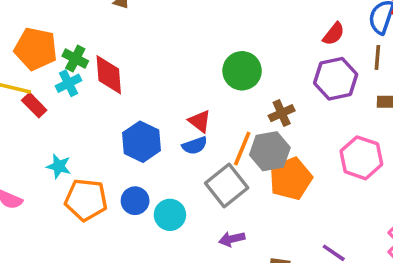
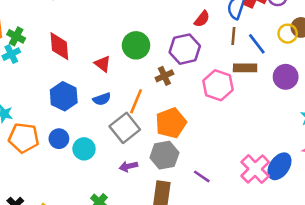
red diamond: (109, 75) -> (59, 46), moved
purple hexagon: (336, 79) -> (185, 49), moved
red triangle: (200, 121) -> (103, 64), moved
gray hexagon: (270, 151) -> (164, 155), moved
pink hexagon: (361, 158) -> (218, 85), moved

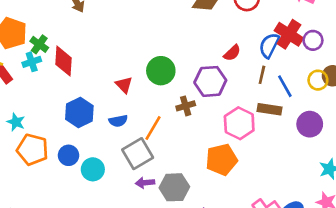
red diamond: (59, 46) -> (64, 61), moved
orange pentagon: (171, 123) -> (222, 160), moved
purple arrow: (128, 166) -> (145, 183), moved

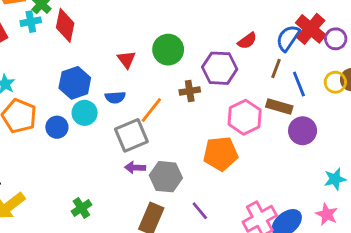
purple circle: (310, 124) -> (303, 131), moved
cyan circle: (93, 169) -> (85, 113), moved

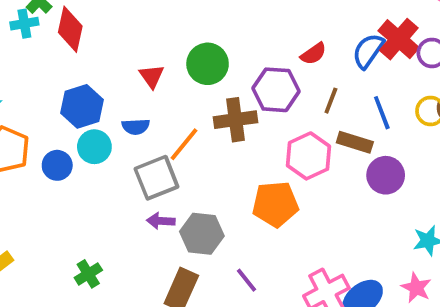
brown line: (276, 69) -> (331, 101), moved
brown cross: (190, 91) -> (235, 120), size x1.5

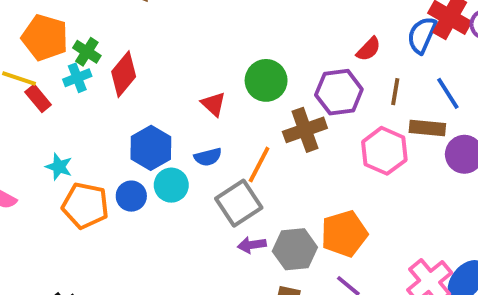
red diamond: (70, 29) -> (124, 74), turned 39
blue circle: (57, 165) -> (131, 196), moved
orange pentagon: (275, 204) -> (344, 234), moved

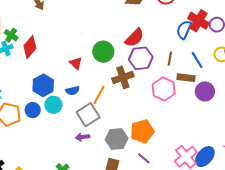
red semicircle: (369, 49) -> (134, 38), moved, size x1.5
purple arrow: (252, 245) -> (82, 137), moved

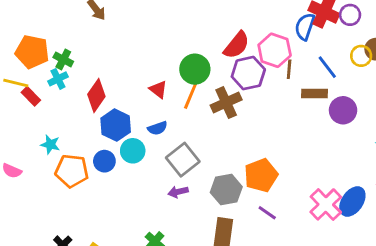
red diamond: (30, 47) -> (96, 95), moved
pink hexagon: (164, 89) -> (275, 50), moved
orange line: (99, 95) -> (191, 96), moved

